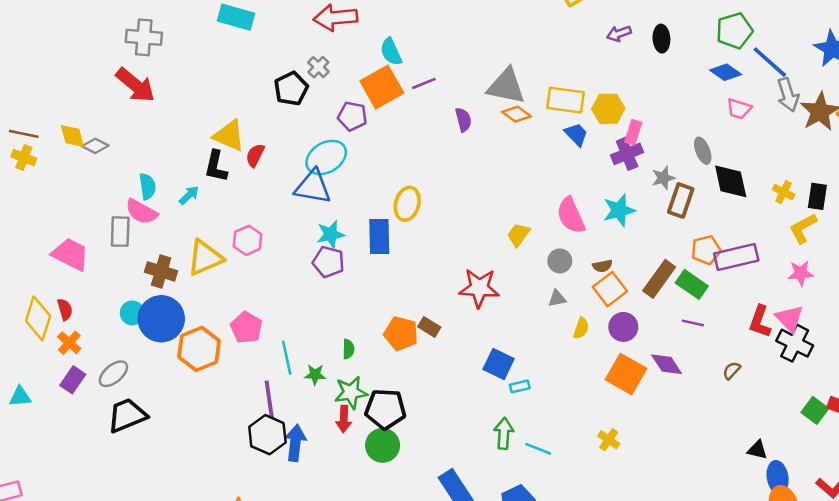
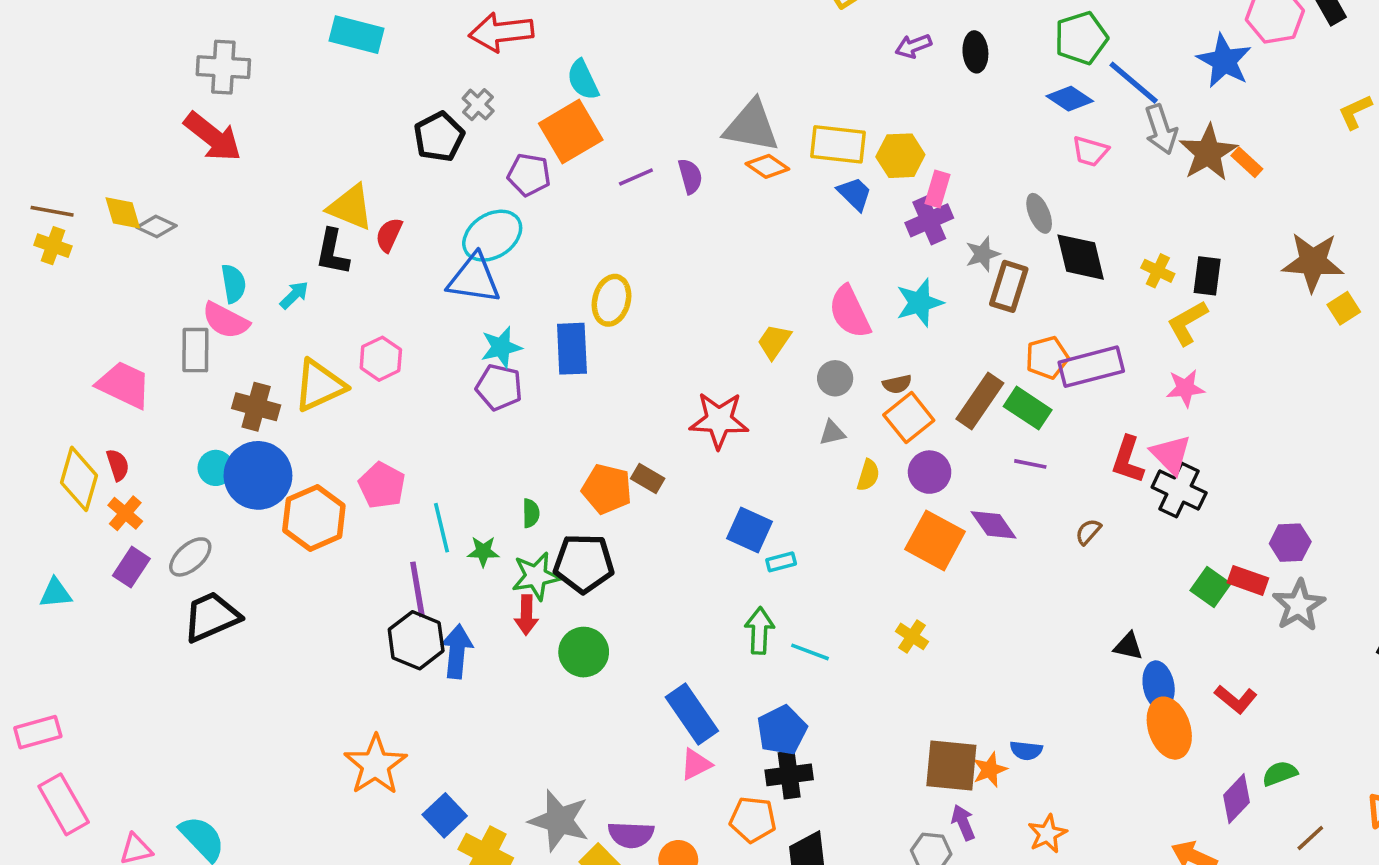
purple line: (424, 83) -> (636, 177), moved
black pentagon: (385, 409) -> (584, 563), moved

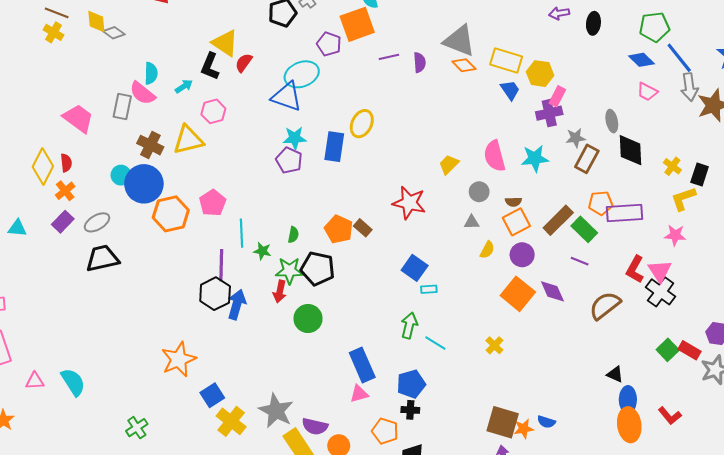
pink hexagon: (381, 359) -> (213, 111), moved
brown semicircle: (1088, 532) -> (605, 306), size x2.0
black cross: (789, 775) -> (410, 410), size x0.7

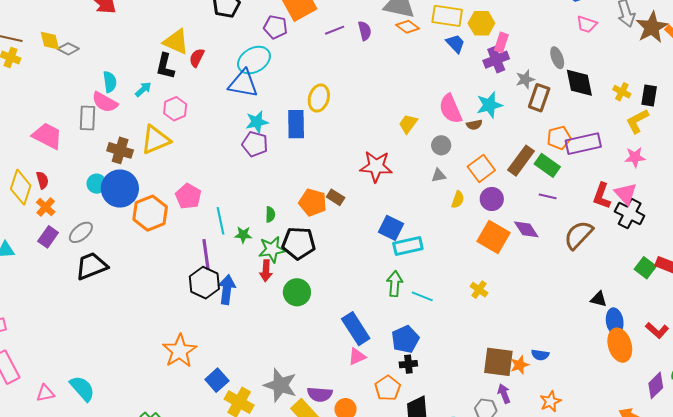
brown semicircle: (513, 202) -> (474, 125), moved
cyan rectangle: (429, 289) -> (408, 246), size x1.8
orange pentagon: (385, 431) -> (388, 388), turned 30

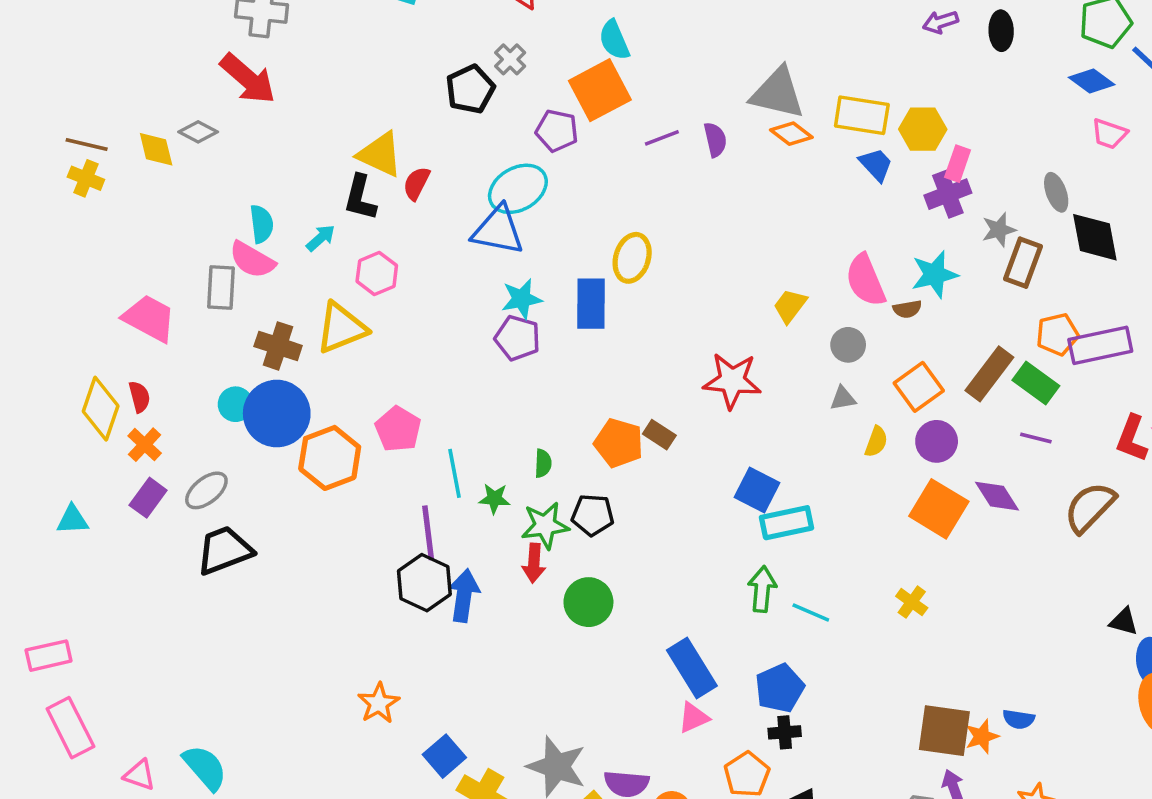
gray diamond: (68, 49) -> (198, 132), moved
black pentagon: (299, 243) -> (593, 515), size x0.7
orange star: (180, 351) -> (379, 703), size x0.7
pink triangle: (45, 393) -> (140, 775), turned 30

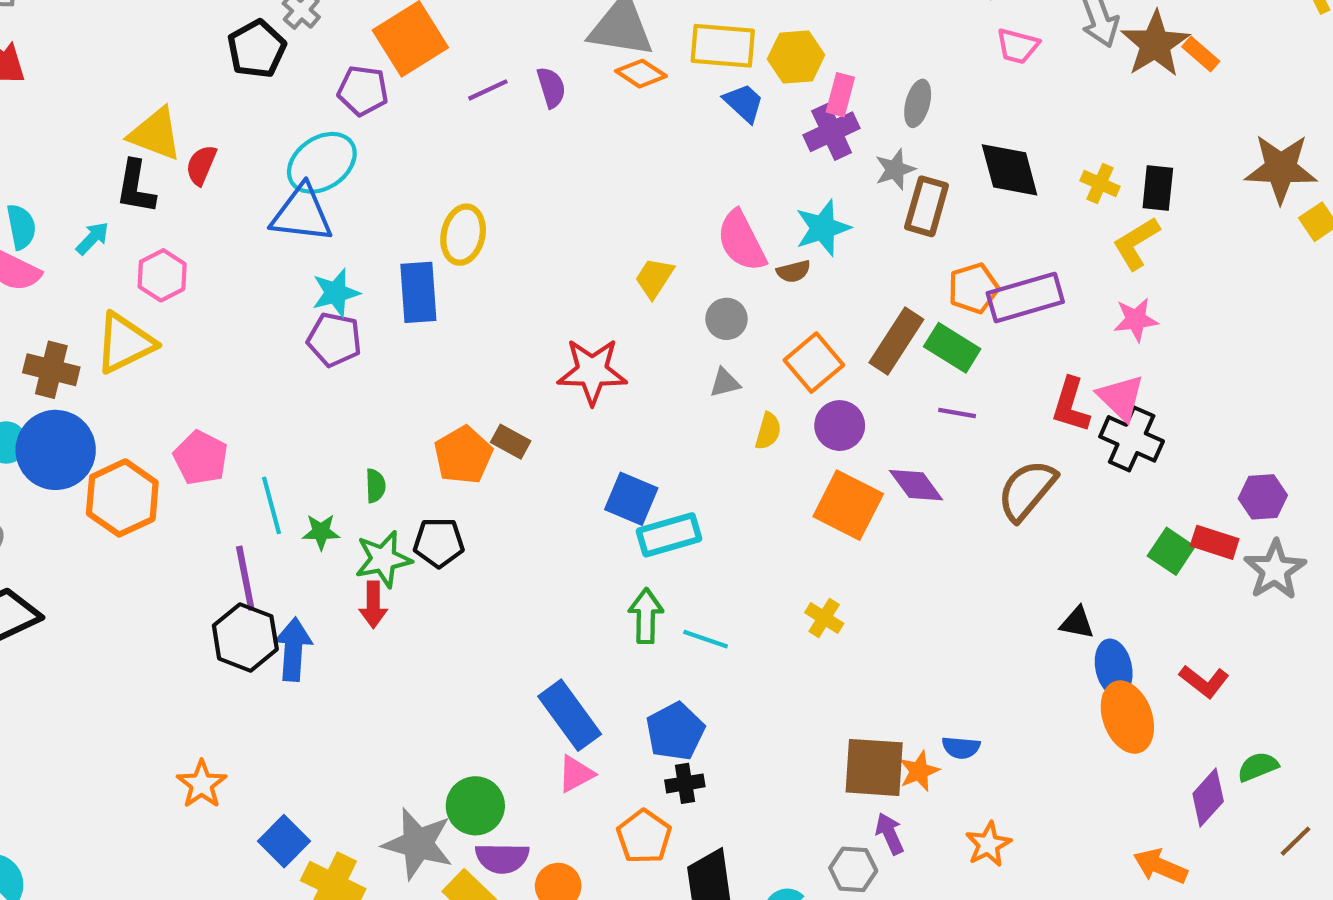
gray ellipse: (1056, 192) -> (918, 103), moved, turned 39
orange pentagon: (619, 443) -> (463, 455), turned 30
green circle: (588, 602) -> (475, 806), moved

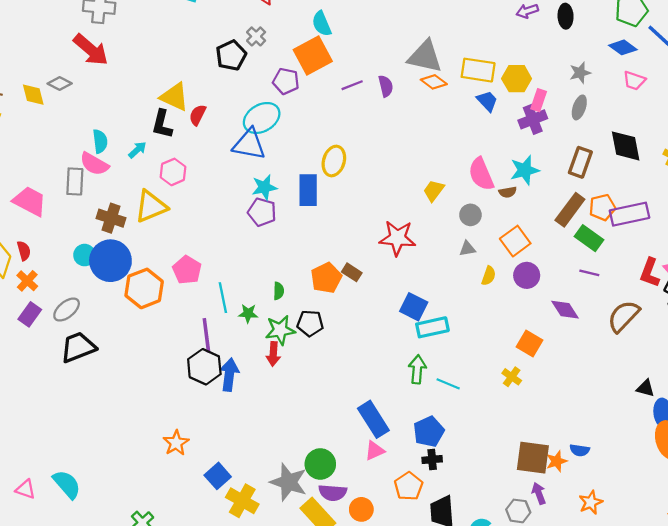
gray star: (895, 169) -> (580, 73), moved
brown rectangle: (896, 341) -> (570, 210), moved
orange square: (848, 505) -> (529, 344), moved, size x0.7

